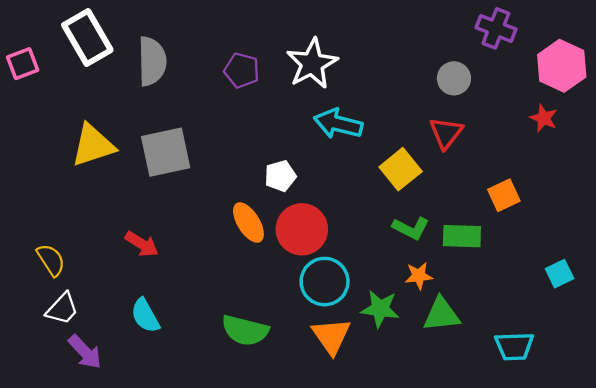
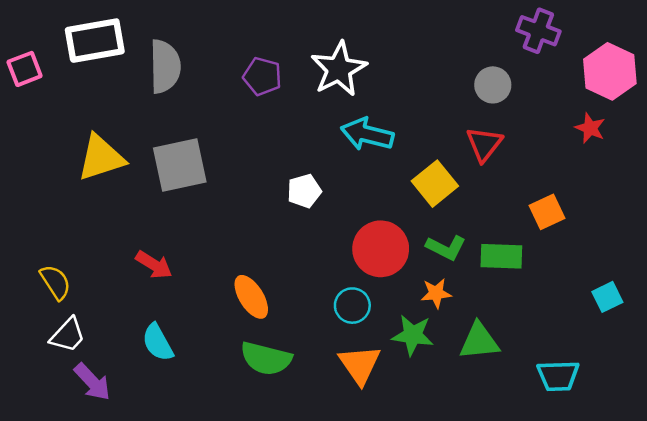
white rectangle: (87, 37) -> (95, 41), turned -70
orange ellipse: (248, 223) -> (251, 297), moved
red circle: (302, 229) -> (381, 249), moved
orange star: (419, 276) -> (436, 293), moved
cyan circle: (325, 282) -> (352, 306), size x0.7

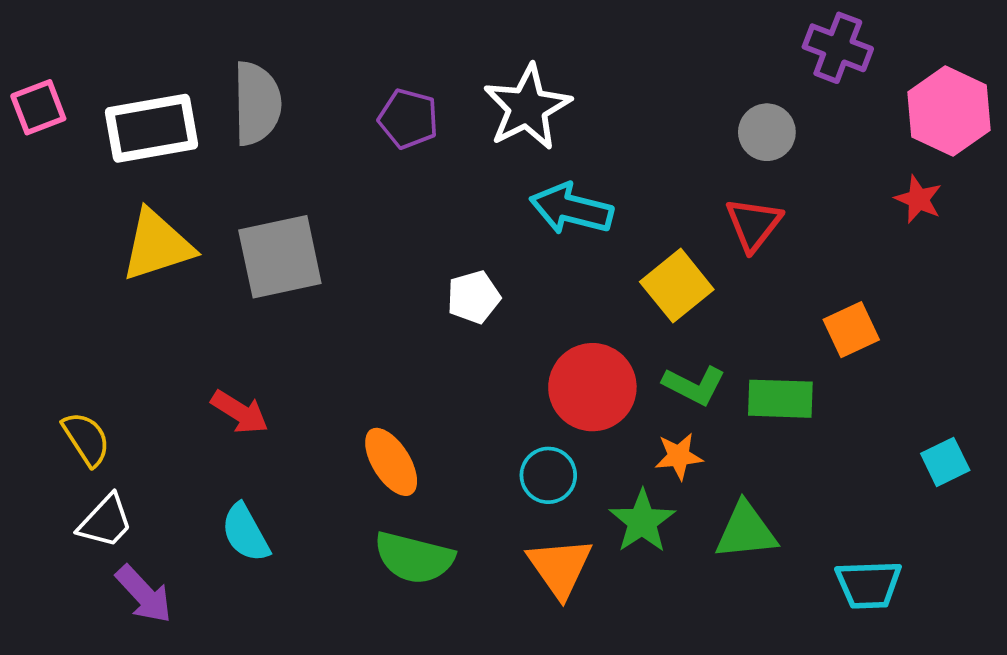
white rectangle: (95, 41) -> (151, 128), moved
green star: (413, 335) -> (642, 521), turned 30

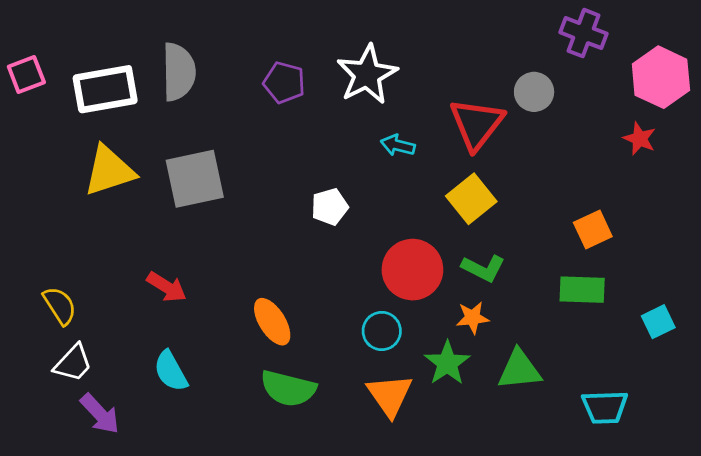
cyan arrow: (571, 209) -> (398, 145), size x0.6
red triangle: (753, 224) -> (477, 124), moved, size x1.4
green rectangle: (780, 399) -> (582, 290), moved

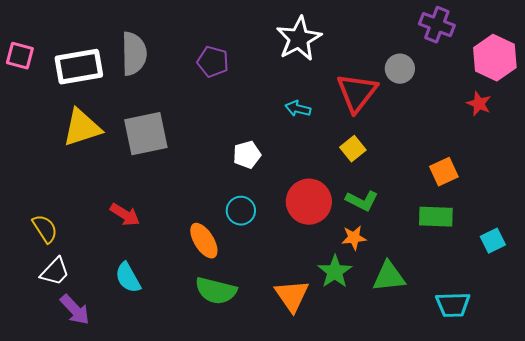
pink square: (26, 75) -> (20, 56), turned 36
white star: (367, 75) -> (299, 39), moved
yellow square: (471, 199) -> (353, 149), size x0.7
cyan circle: (382, 331) -> (241, 211), moved

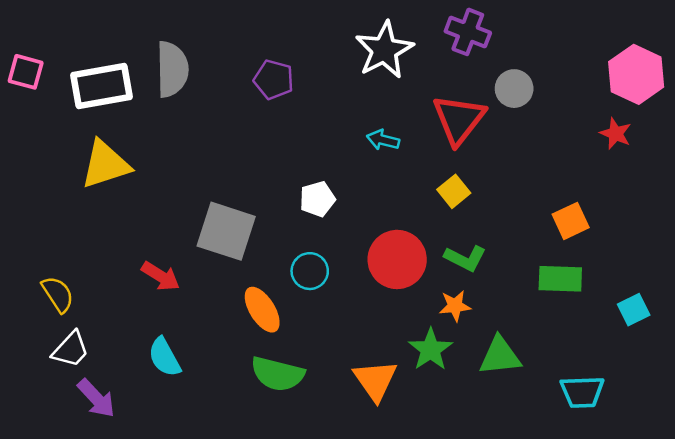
purple cross: (437, 25) -> (468, 32), moved
gray square: (146, 134) -> (226, 231), moved, turned 30

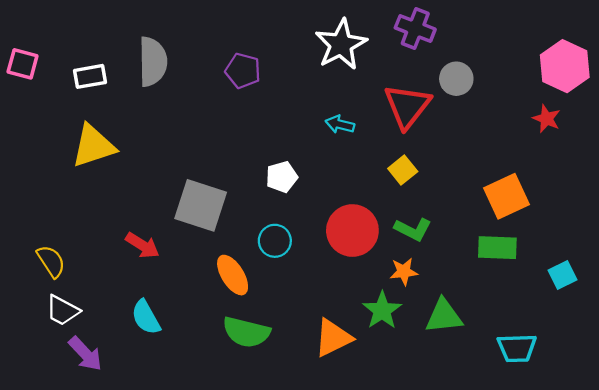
white rectangle: (101, 86) -> (90, 76), size x0.6
orange square: (571, 221) -> (507, 196), size x1.4
white trapezoid: (71, 349) -> (63, 310), turned 75
orange triangle: (375, 380) -> (333, 338), turned 39

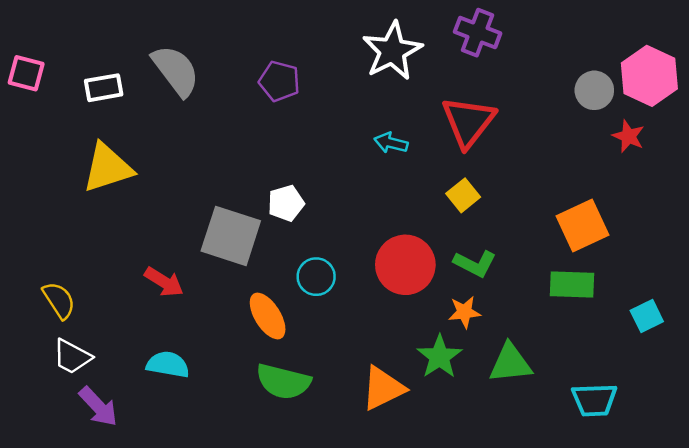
gray semicircle: (153, 62) -> (176, 71), turned -36
gray circle: (456, 79) -> (594, 90), moved
white pentagon: (282, 177) -> (286, 203), moved
cyan semicircle: (146, 317) -> (168, 365), turned 129

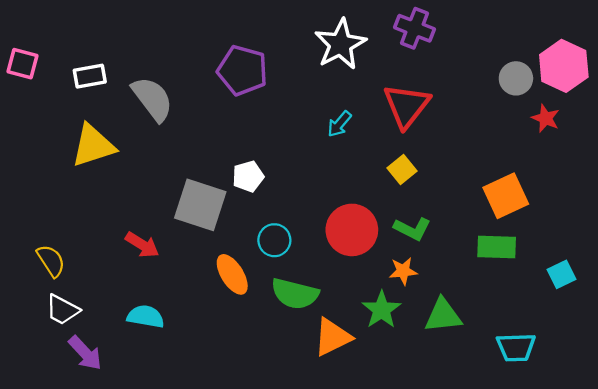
gray semicircle: (176, 71) -> (152, 99), moved
purple pentagon: (279, 81) -> (242, 70), size x1.4
cyan arrow: (391, 143) -> (339, 124), turned -64
green semicircle: (283, 382) -> (295, 294), moved

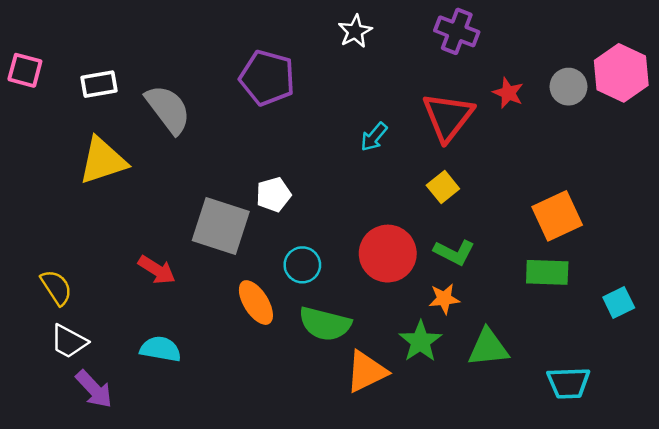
white star: (340, 44) -> (355, 31), moved, size x0.6
red star: (546, 118) -> (508, 93), moved

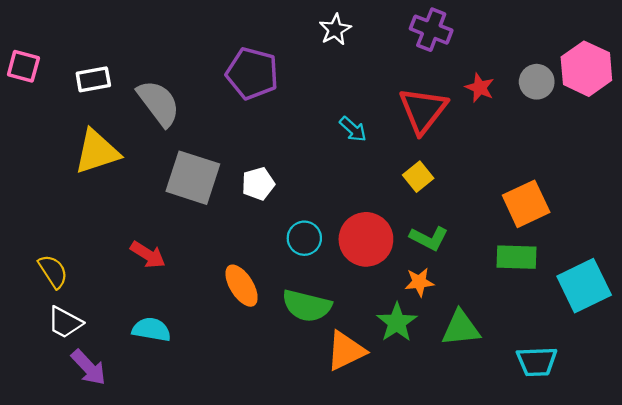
cyan arrow: (374, 137) -> (353, 129), turned -88
gray square: (221, 226) -> (193, 178), moved
cyan circle: (302, 265) -> (304, 238), moved
cyan square: (619, 303) -> (584, 286), size x1.8

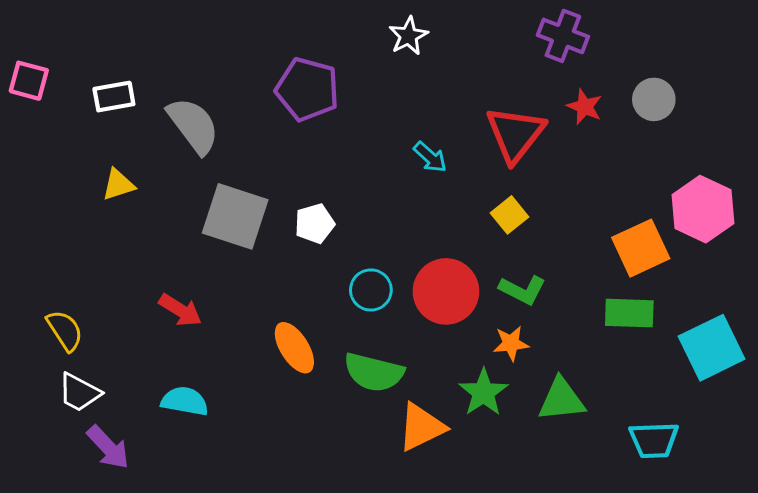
purple cross: (431, 30) -> (563, 36), moved
pink hexagon: (586, 69) -> (703, 209), moved
yellow triangle: (97, 152) -> (118, 185), size x0.6

